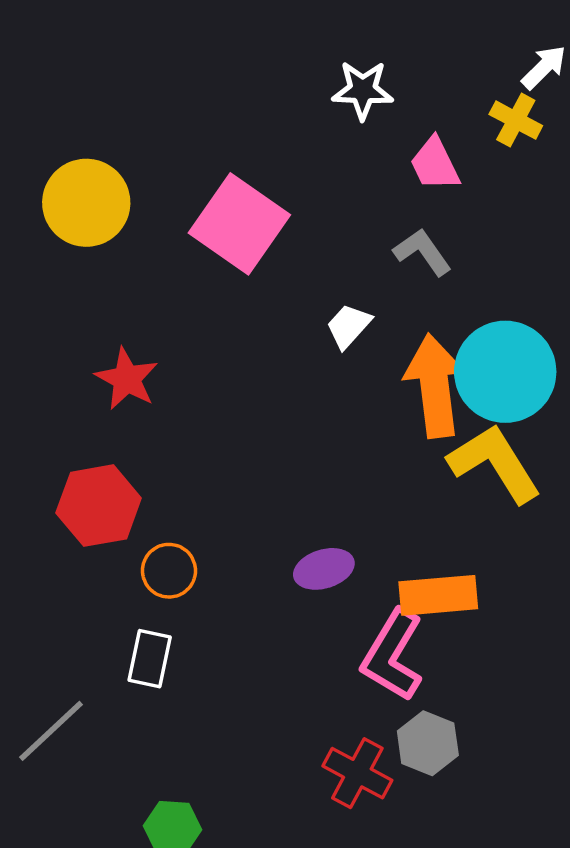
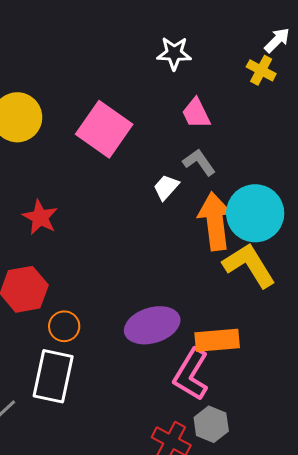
pink trapezoid: (435, 164) -> (196, 113), moved
gray L-shape: (422, 252) -> (199, 162), moved
purple ellipse: (324, 569) -> (152, 325), size x1.6
white rectangle: (150, 659) -> (53, 376), size x1.6

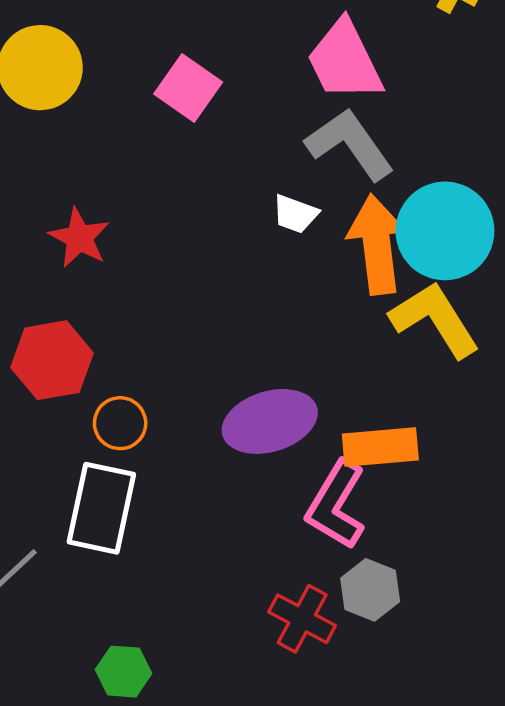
pink trapezoid: (196, 113) -> (345, 61), size x1.6
pink square: (104, 129) -> (188, 88), size x0.7
gray L-shape: (199, 162) -> (350, 144), size x1.6
white trapezoid: (166, 187) -> (295, 214), moved, turned -112

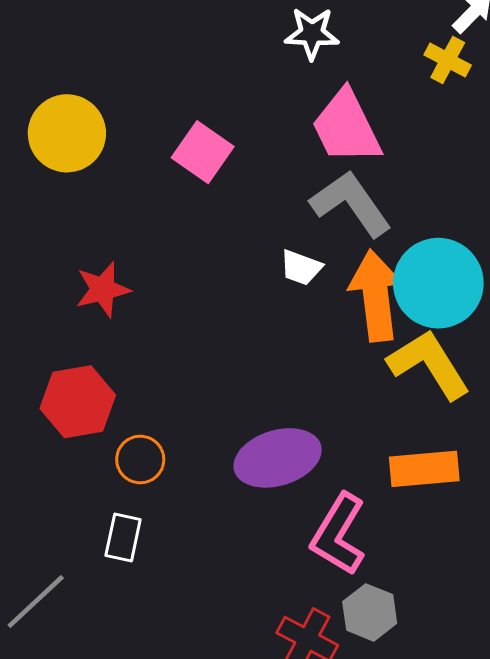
red star: (79, 238) -> (103, 289), turned 30
orange rectangle: (380, 447) -> (424, 469), moved
white rectangle: (101, 508) -> (123, 538), size x0.6

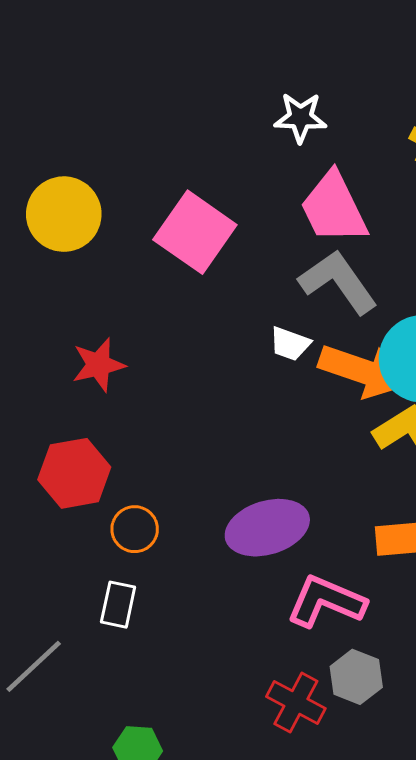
pink square: (203, 152) -> (195, 232), size x1.4
orange arrow: (376, 296) -> (362, 371), turned 116
pink L-shape: (338, 534) -> (326, 601), turned 82

